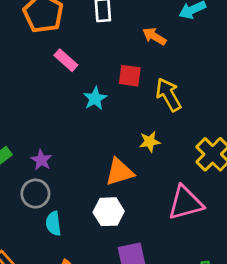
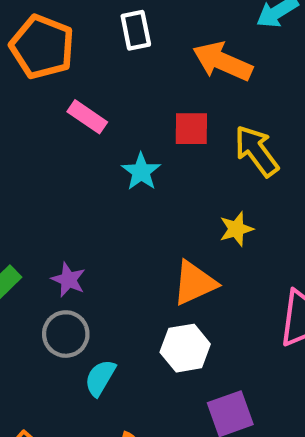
orange arrow: (154, 36) -> (222, 61), size x1.5
cyan semicircle: (53, 223) -> (100, 378), turned 45

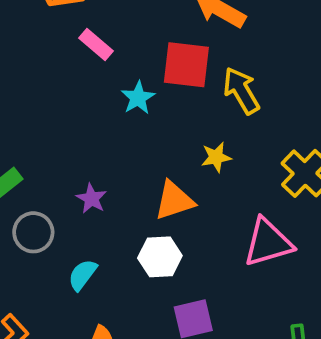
red square: (191, 129) -> (186, 65), size x1.5
purple star: (68, 280) -> (91, 199), moved
gray circle: (66, 334) -> (33, 232), moved

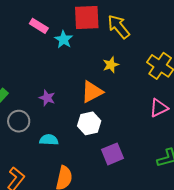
pink rectangle: (96, 45) -> (39, 26), moved
pink triangle: (268, 242) -> (159, 108), moved, size x0.7
cyan semicircle: (82, 275) -> (49, 140), turned 66

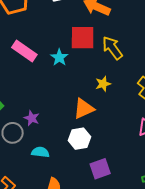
pink rectangle: (39, 26) -> (24, 51), moved, size x1.4
purple star: (47, 98) -> (32, 118), moved

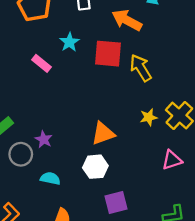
pink rectangle: (24, 51) -> (41, 63), size x0.7
cyan star: (59, 57) -> (69, 42), moved
yellow star: (103, 84) -> (149, 117), moved

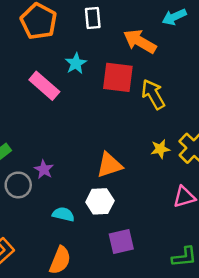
pink rectangle: (41, 63) -> (44, 86), size x1.4
cyan semicircle: (50, 178) -> (63, 214), moved

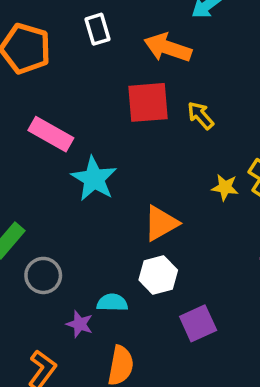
cyan star: (76, 63) -> (94, 179), moved, size x1.5
yellow arrow: (153, 94) -> (201, 115), size x0.7
yellow star: (160, 149) -> (225, 187), turned 30
purple star: (44, 169) -> (80, 324), moved

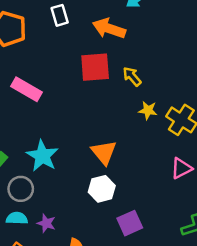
cyan star: (94, 179) -> (42, 156), moved
yellow star: (225, 187) -> (148, 110), moved
orange triangle: (161, 223) -> (104, 152), turned -40
cyan semicircle: (112, 303) -> (17, 218), moved

